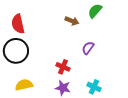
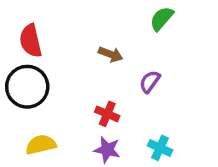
brown arrow: (72, 21) -> (111, 54), moved

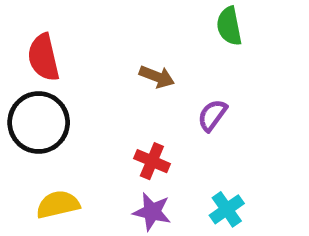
green semicircle: (162, 19) -> (229, 26), turned -52
cyan cross: (160, 148) -> (227, 209), turned 30

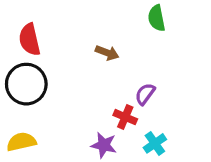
purple semicircle: (212, 115) -> (145, 94), moved
red cross: (152, 161) -> (125, 117), moved
yellow semicircle: (58, 205) -> (21, 142), moved

